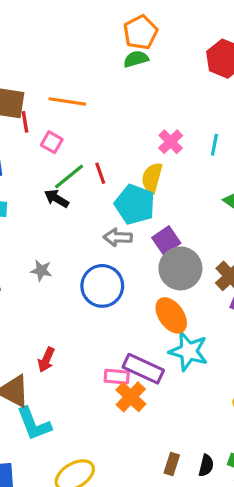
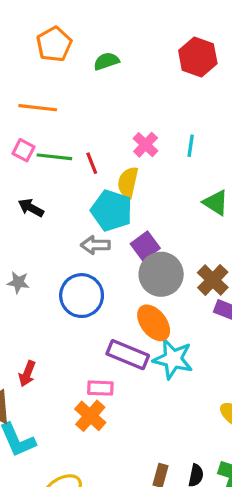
orange pentagon: (140, 32) -> (54, 44), moved
red line: (100, 173) -> (92, 163), moved
green line: (69, 177) -> (54, 157), moved, turned 48
purple rectangle: (143, 369) -> (128, 355), moved
orange cross: (131, 397) -> (90, 416), moved

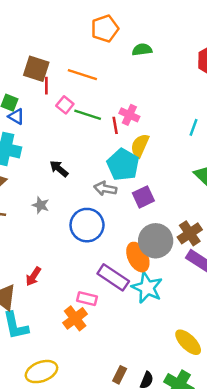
pink cross: (146, 145) -> (129, 115), moved, turned -30
black arrow: (31, 208) -> (59, 169), moved
gray circle: (161, 274) -> (156, 241), moved

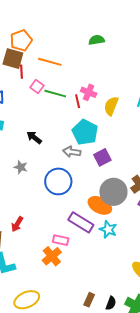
orange pentagon: (105, 29) -> (21, 40), moved
yellow semicircle: (140, 146) -> (111, 106), moved
orange ellipse: (138, 257) -> (100, 205), turned -35
cyan star: (147, 288) -> (108, 229), size x0.7

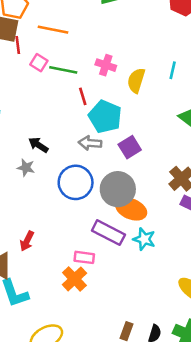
red line: (78, 101) -> (83, 96), moved
black arrow: (34, 137) -> (38, 145), moved
gray circle: (113, 192) -> (118, 189), moved

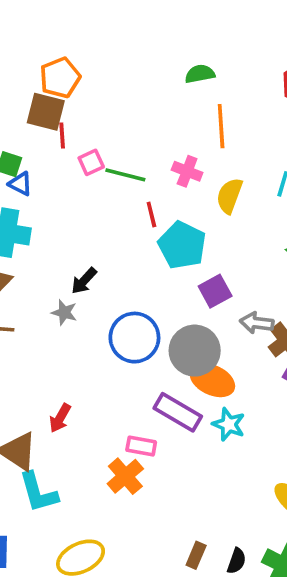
orange line: (53, 30) -> (221, 126), moved, turned 72
pink square: (39, 63) -> (91, 162), turned 30
gray arrow: (90, 143) -> (257, 323), moved
black arrow: (38, 145) -> (84, 281), turned -84

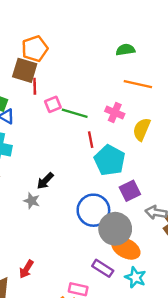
orange line: (221, 126) -> (138, 84), turned -76
blue circle: (134, 338) -> (93, 210), moved
purple rectangle: (178, 412) -> (103, 268), size x0.7

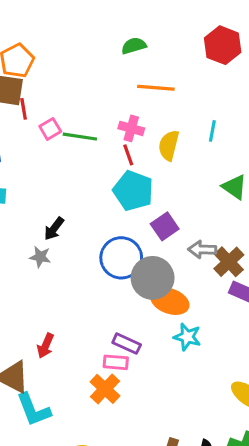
red line: (91, 140) -> (128, 155), moved
purple rectangle: (103, 268) -> (127, 344), moved

